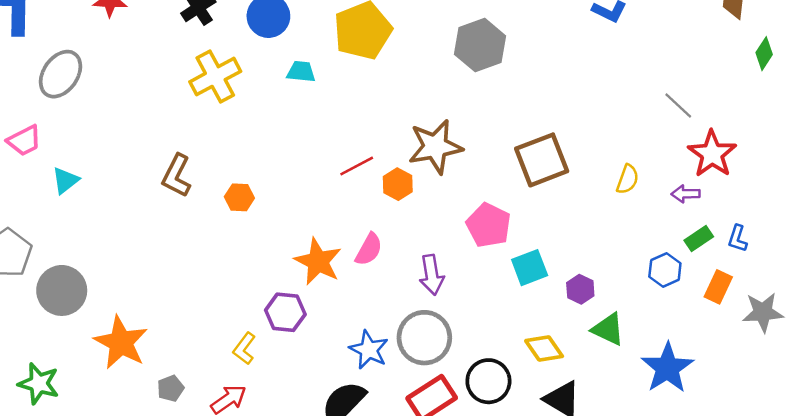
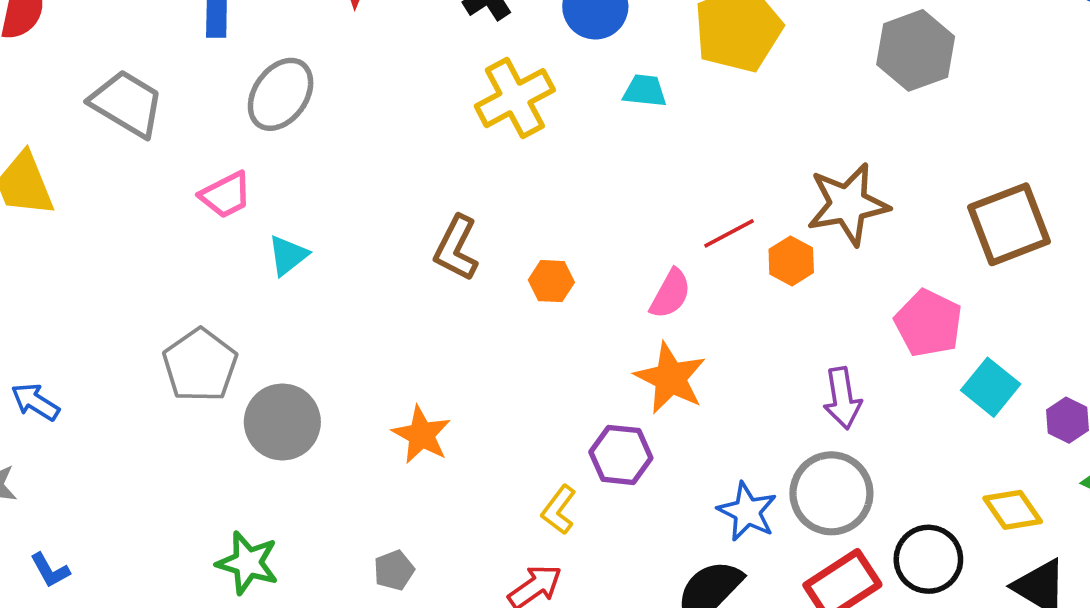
pink semicircle: (369, 249) -> (670, 294), moved
cyan square: (530, 268) -> (991, 387), turned -30
orange star: (121, 342) -> (421, 435), moved, size x0.7
gray pentagon: (171, 388) -> (394, 570), moved

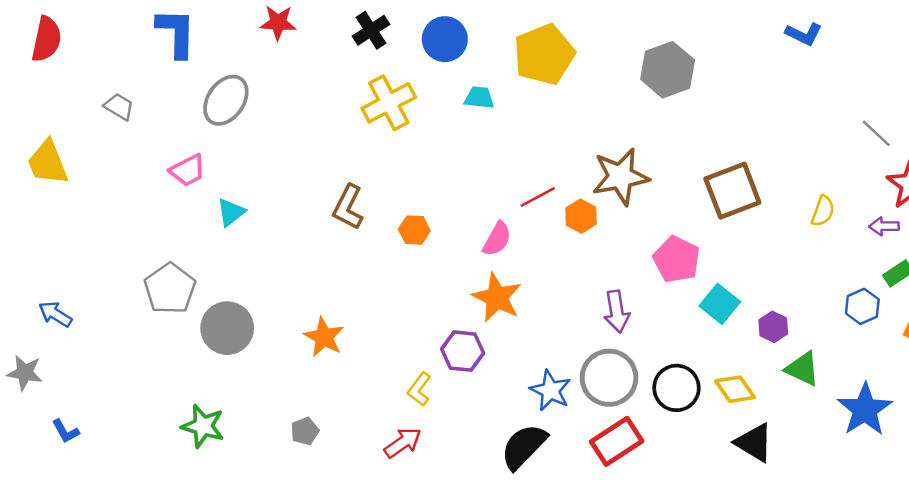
gray trapezoid: (127, 104) -> (119, 107), size x0.6
black circle: (928, 559) -> (676, 388), moved

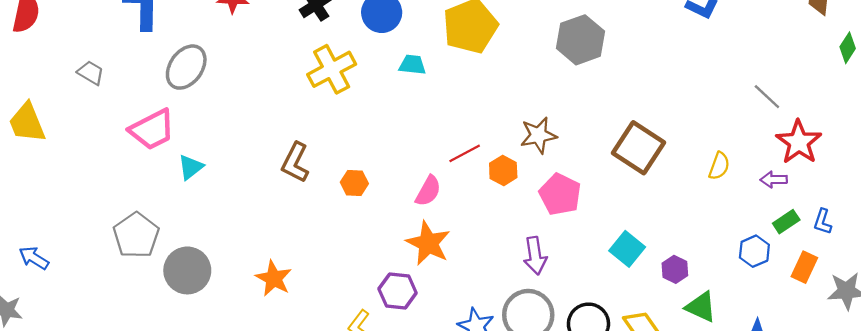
pink trapezoid: (188, 170) -> (152, 130), size x1.4
brown star: (620, 177) -> (538, 135), size x0.7
brown square: (732, 191) -> (638, 148), turned -36
pink pentagon: (676, 259) -> (560, 194), moved

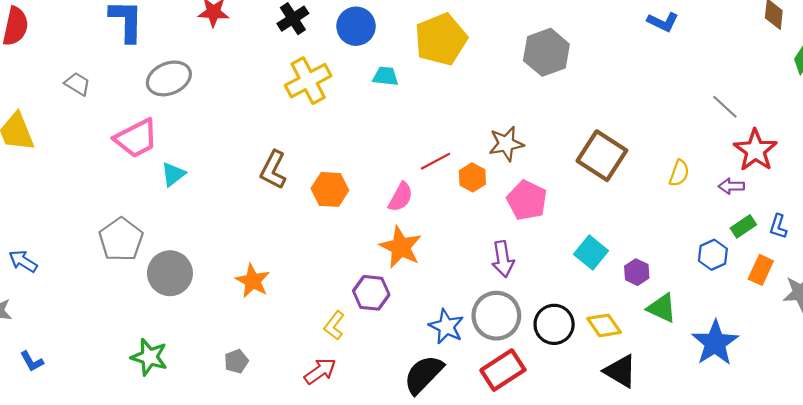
gray ellipse: (186, 67) -> (169, 78), turned 33
orange hexagon: (354, 183) -> (330, 189), size x1.4

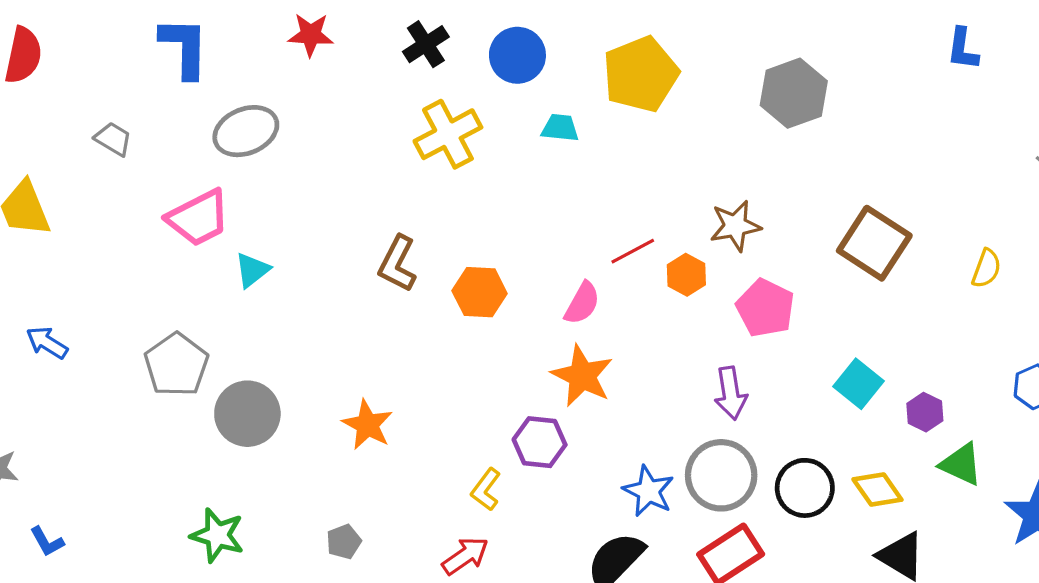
blue L-shape: (663, 22) -> (963, 49), turned 72
blue arrow: (23, 261) -> (47, 343), moved

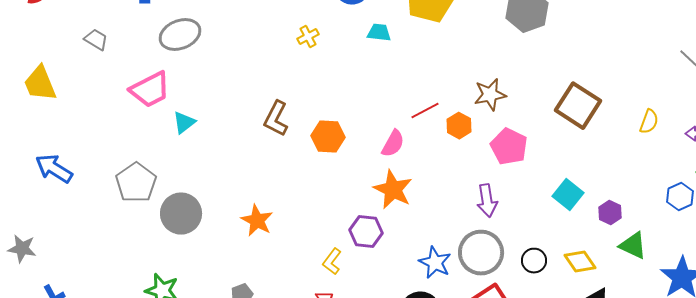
yellow cross: (448, 134) -> (308, 37), size x0.5
blue arrow: (47, 343) -> (54, 169), size x1.4
black circle: (805, 488) -> (534, 261), size x0.7

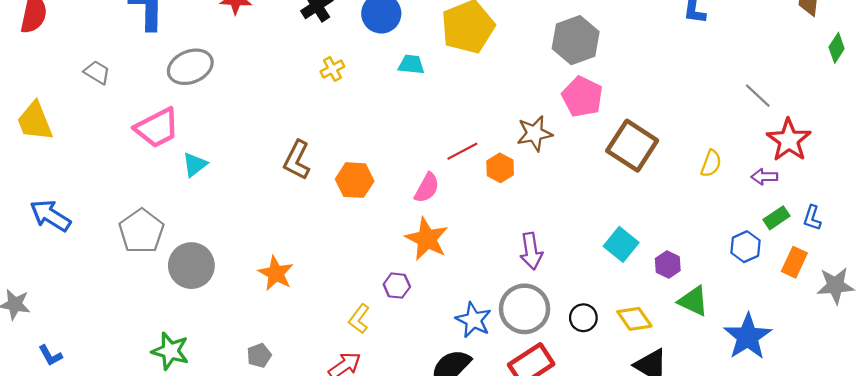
pink pentagon: (509, 147) -> (582, 97), moved
purple hexagon: (366, 232) -> (397, 286), size x0.7

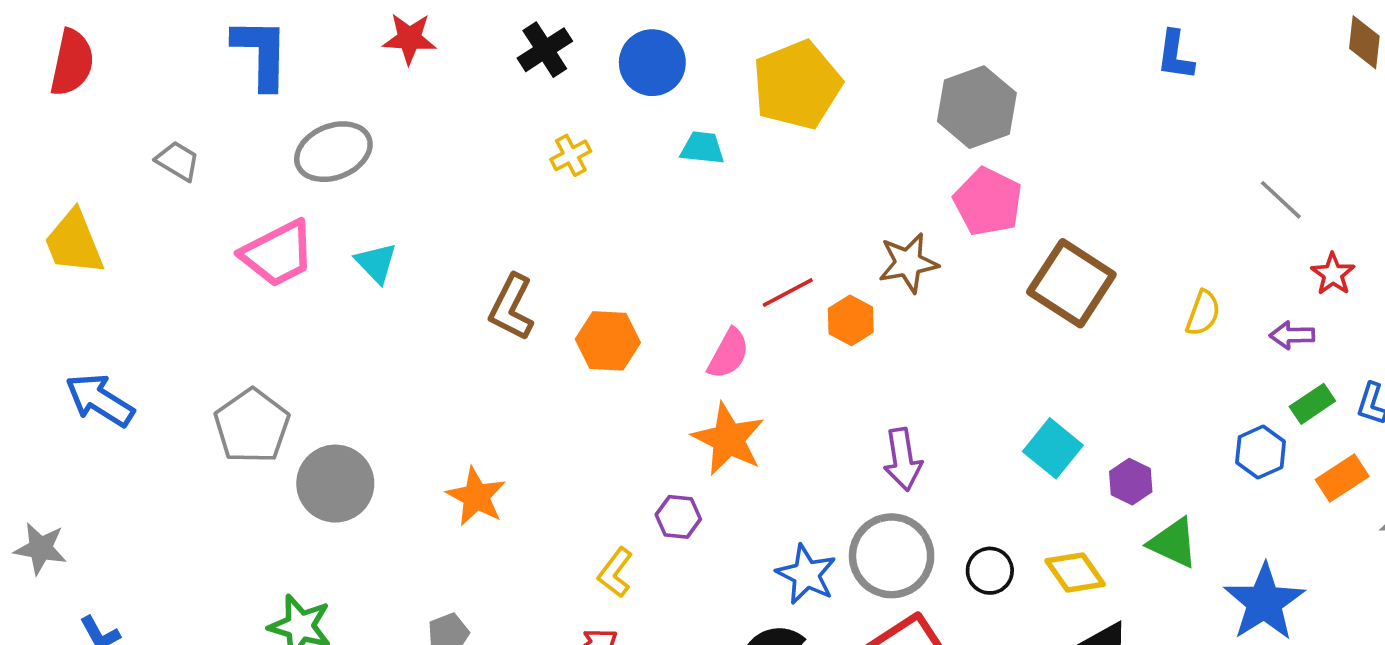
red star: (789, 140) -> (1333, 274), size x0.6
cyan triangle: (195, 165) -> (376, 263), moved, turned -36
orange rectangle: (794, 262) -> (1342, 478), turned 32

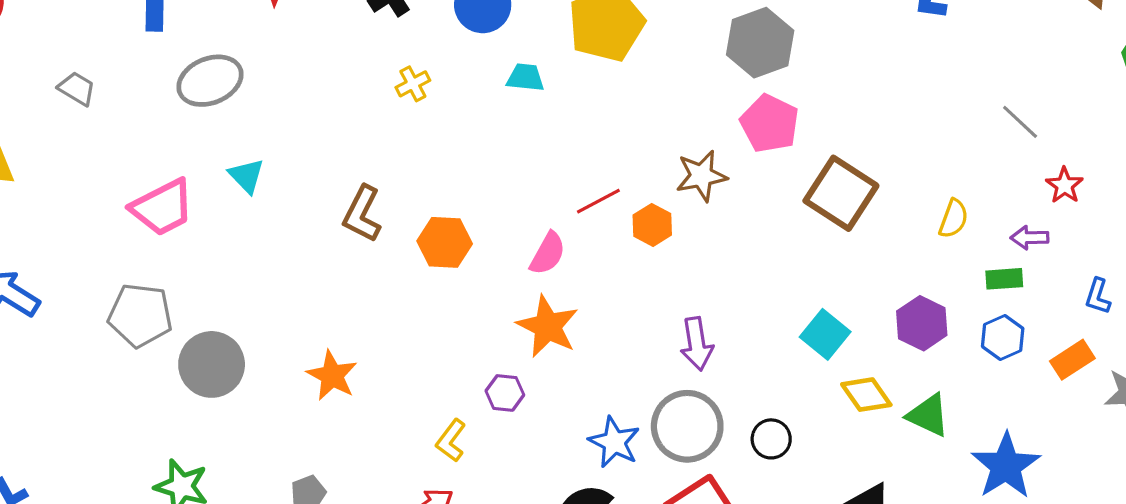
pink trapezoid: (278, 254) -> (162, 208), moved
green rectangle: (1312, 404) -> (1004, 279), moved, turned 30
gray pentagon: (252, 426) -> (140, 315), turned -30
purple hexagon: (1131, 482) -> (922, 323), moved, size x1.4
yellow diamond: (1075, 573) -> (866, 395), moved

